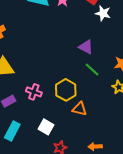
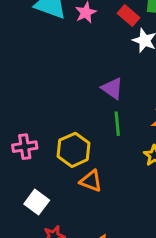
green line: (92, 70) -> (117, 124), turned 35
pink cross: (34, 92) -> (25, 147), turned -35

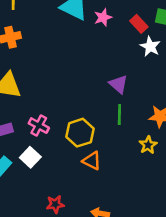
pink cross: (25, 147) -> (39, 126), turned 30
white square: (37, 202) -> (30, 157), moved

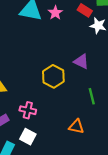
green line: (119, 115) -> (92, 96), moved
yellow hexagon: (80, 133) -> (53, 76), moved

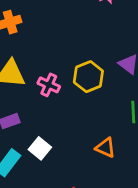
pink cross: (28, 110) -> (49, 85), moved

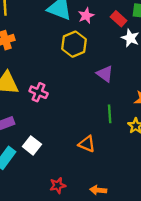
yellow hexagon: (88, 77) -> (74, 44), moved

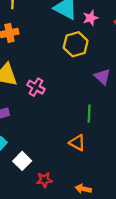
green line: (110, 114) -> (89, 114), moved
white square: (32, 145) -> (22, 161), moved

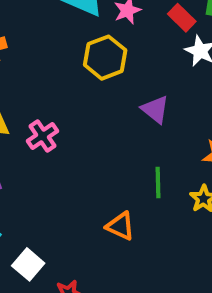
pink cross: (36, 87) -> (43, 136), turned 30
green line: (89, 114) -> (158, 183), moved

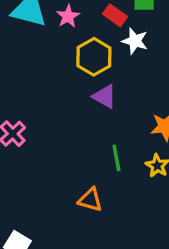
yellow hexagon: (105, 58) -> (94, 57), moved

